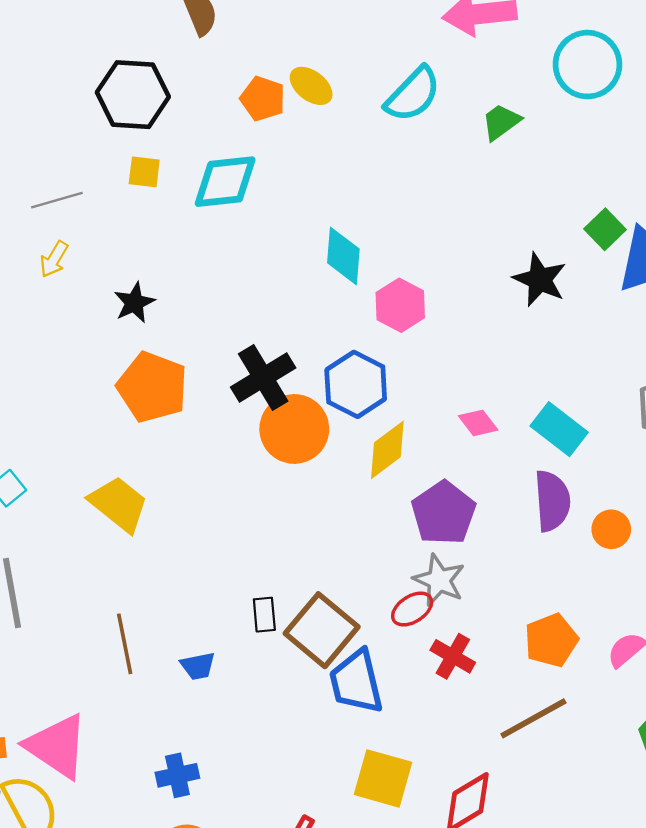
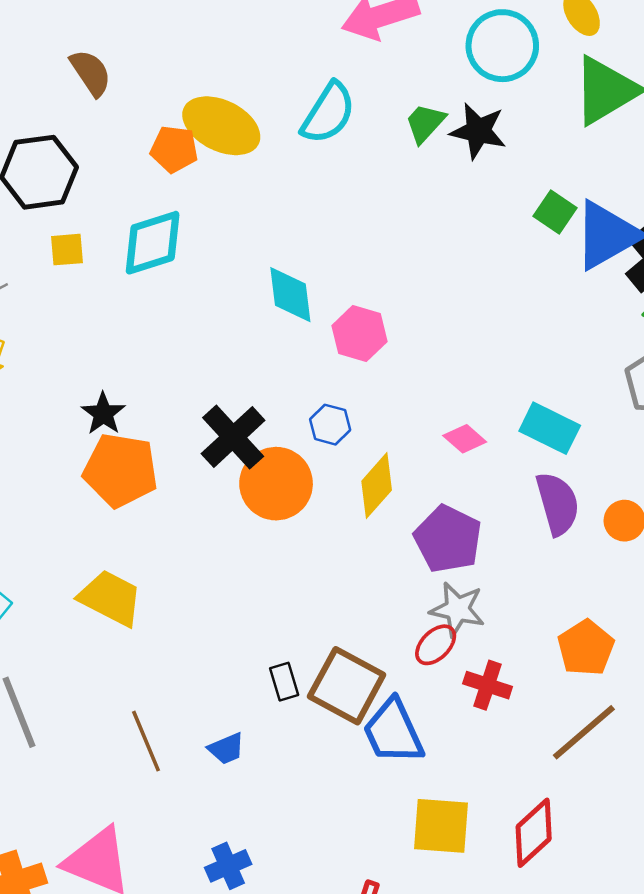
yellow ellipse: (311, 86) -> (221, 126), size x1.6
black star: (540, 279) -> (478, 131), moved
black star: (134, 303) -> (103, 414), moved
blue hexagon: (356, 384) -> (330, 425), size x0.6

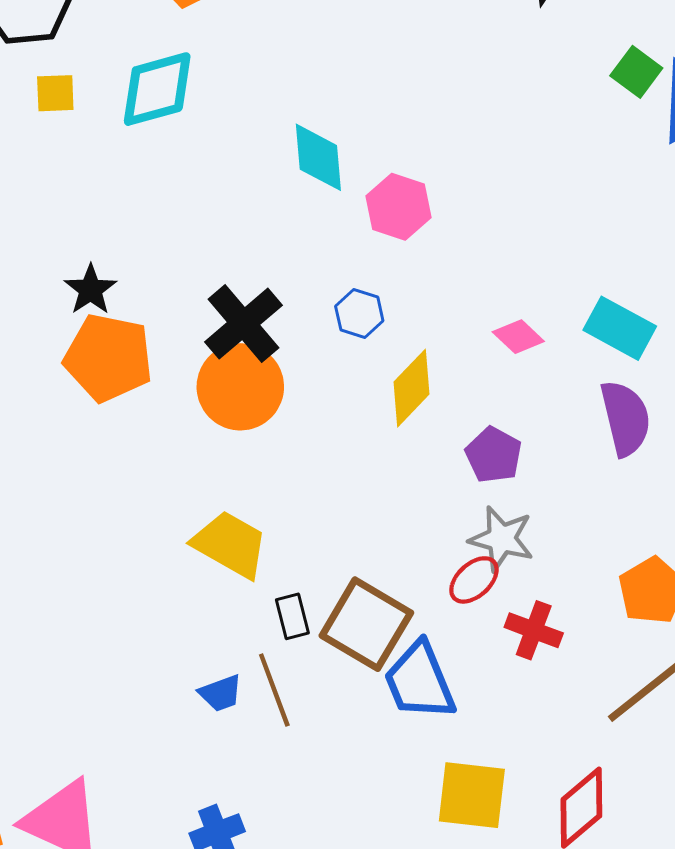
orange circle: (276, 484) -> (240, 387), moved
purple pentagon: (448, 539) -> (494, 455), size x0.7
yellow trapezoid: (110, 598) -> (230, 544), moved
brown line: (146, 741) -> (274, 690), moved

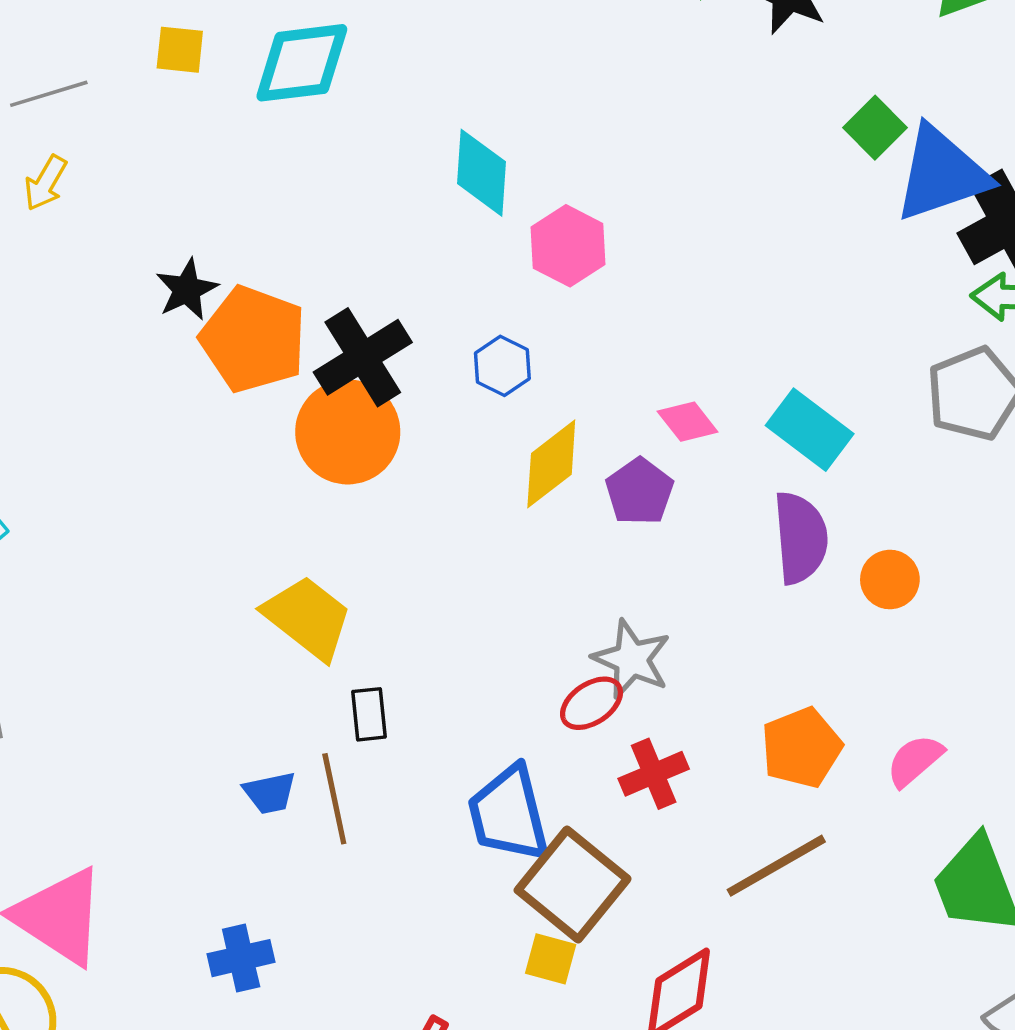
orange pentagon: (108, 358) -> (253, 339), moved
purple pentagon: (494, 455) -> (639, 492), moved
brown square: (366, 624) -> (573, 884), moved
red cross: (534, 630) -> (654, 774), turned 38
yellow square: (472, 795) -> (551, 959), size x0.6

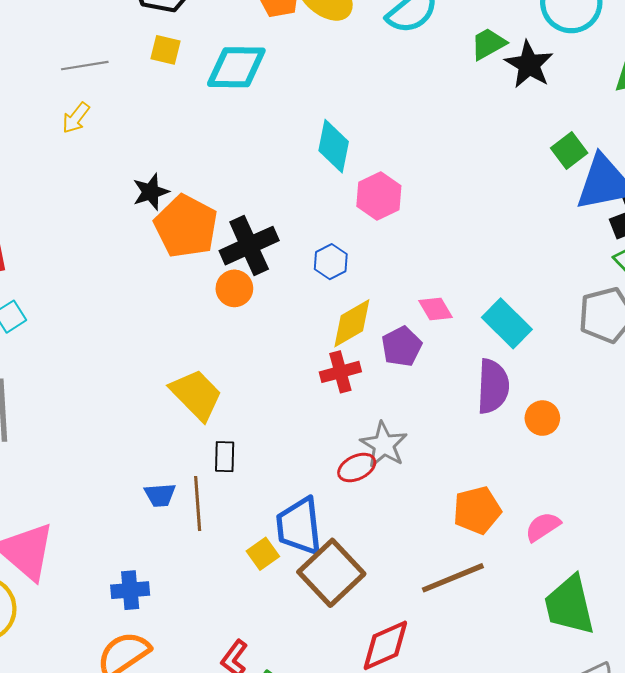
orange circle: (348, 432) -> (234, 288), size x0.6
red cross: (654, 774) -> (340, 372), moved
yellow square: (551, 959) -> (263, 554), moved, turned 32

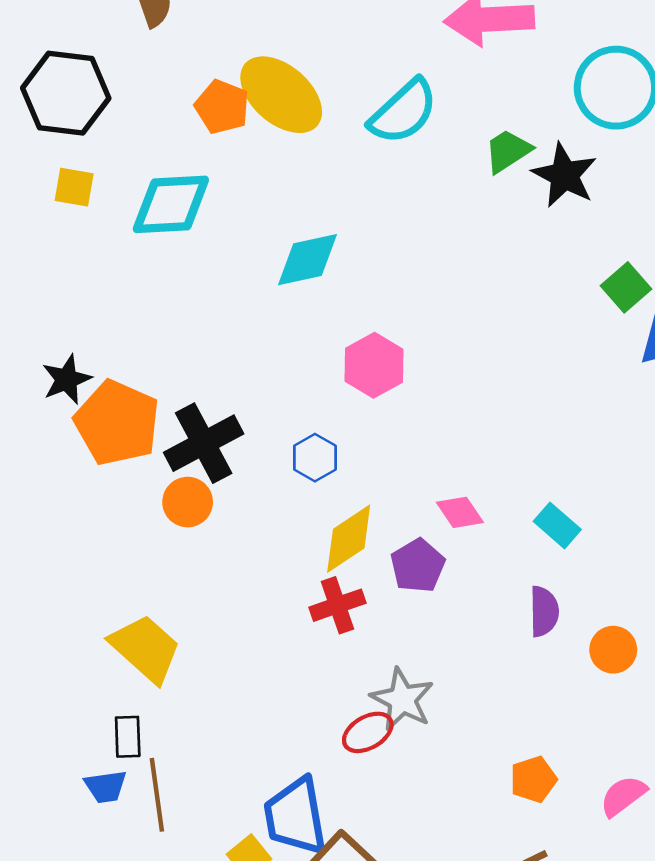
cyan diamond: (334, 146) -> (308, 260), moved, turned 70
cyan rectangle: (507, 323) -> (557, 525), size x0.7
purple semicircle: (493, 386) -> (544, 611), size x0.7
black rectangle: (225, 457) -> (128, 737), moved
orange pentagon: (477, 510) -> (533, 779), size x0.7

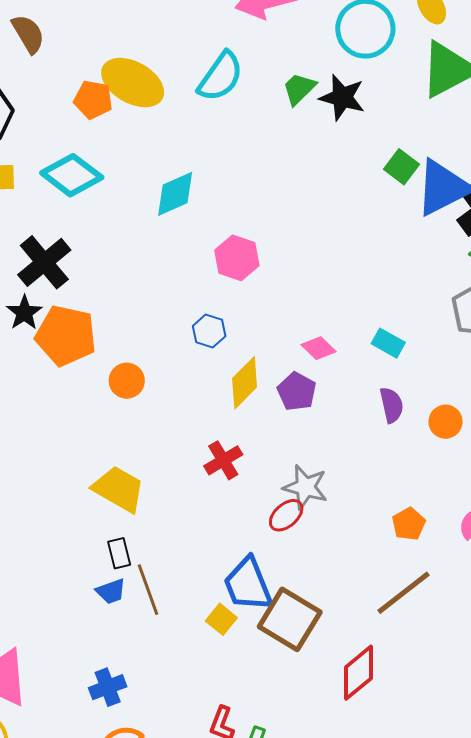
cyan diamond: (171, 204) -> (72, 175), turned 52
black cross: (204, 443) -> (44, 262), moved
red cross: (337, 605) -> (223, 460), moved

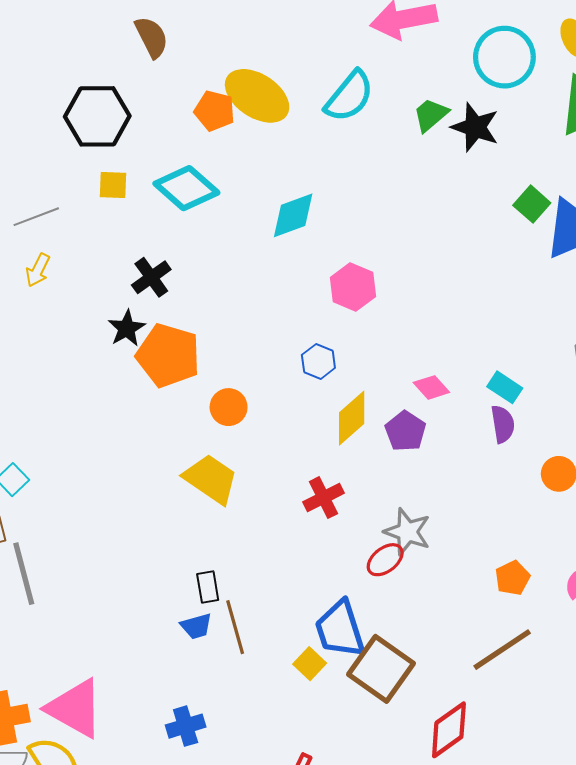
black cross: (44, 262) -> (151, 277), size x0.7
purple semicircle: (392, 405) -> (503, 424), moved
yellow trapezoid: (119, 489) -> (211, 479), moved

